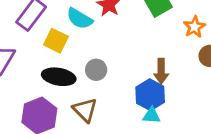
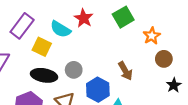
brown arrow: (161, 71) -> (125, 71), turned -30
blue hexagon: (150, 95) -> (98, 90), moved

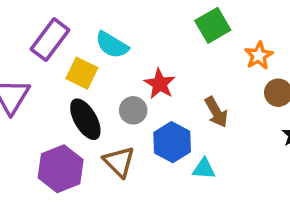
red star: (84, 18) -> (160, 84), moved
black ellipse: (44, 75) -> (85, 119), turned 50

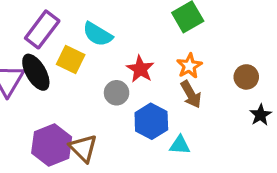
orange star: (259, 55) -> (189, 66), moved
black ellipse: (85, 119) -> (36, 72), moved
brown triangle: (119, 162) -> (83, 148), moved

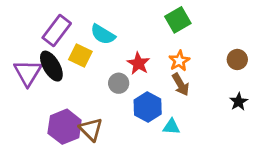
brown circle: (246, 77) -> (237, 59), moved

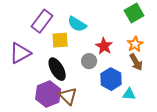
yellow square: (80, 56) -> (60, 40), turned -30
black ellipse: (51, 66) -> (57, 69), moved
purple triangle: (28, 73) -> (20, 53), turned 30

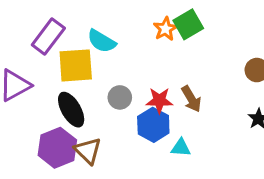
yellow square: (60, 40) -> (76, 65), size x1.4
orange star: (135, 44) -> (165, 29), moved
red star: (104, 46) -> (159, 100), moved, turned -30

